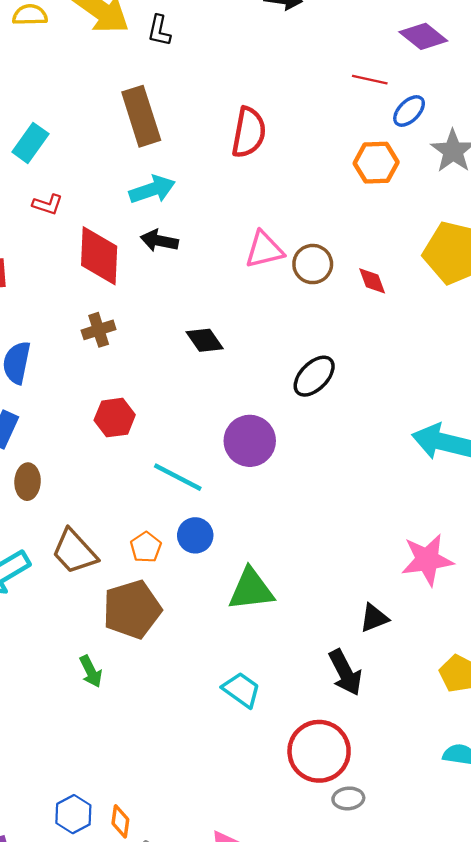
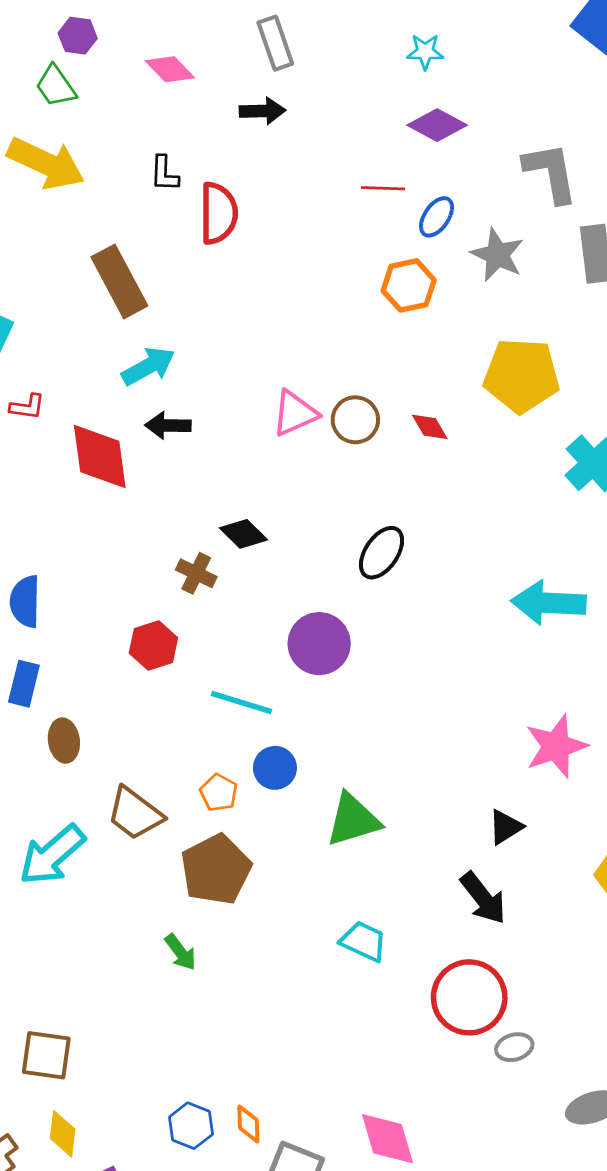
black L-shape: (159, 31) -> (164, 174), moved
red semicircle: (249, 132) -> (218, 213), moved
brown cross: (99, 330) -> (196, 573), moved, turned -36

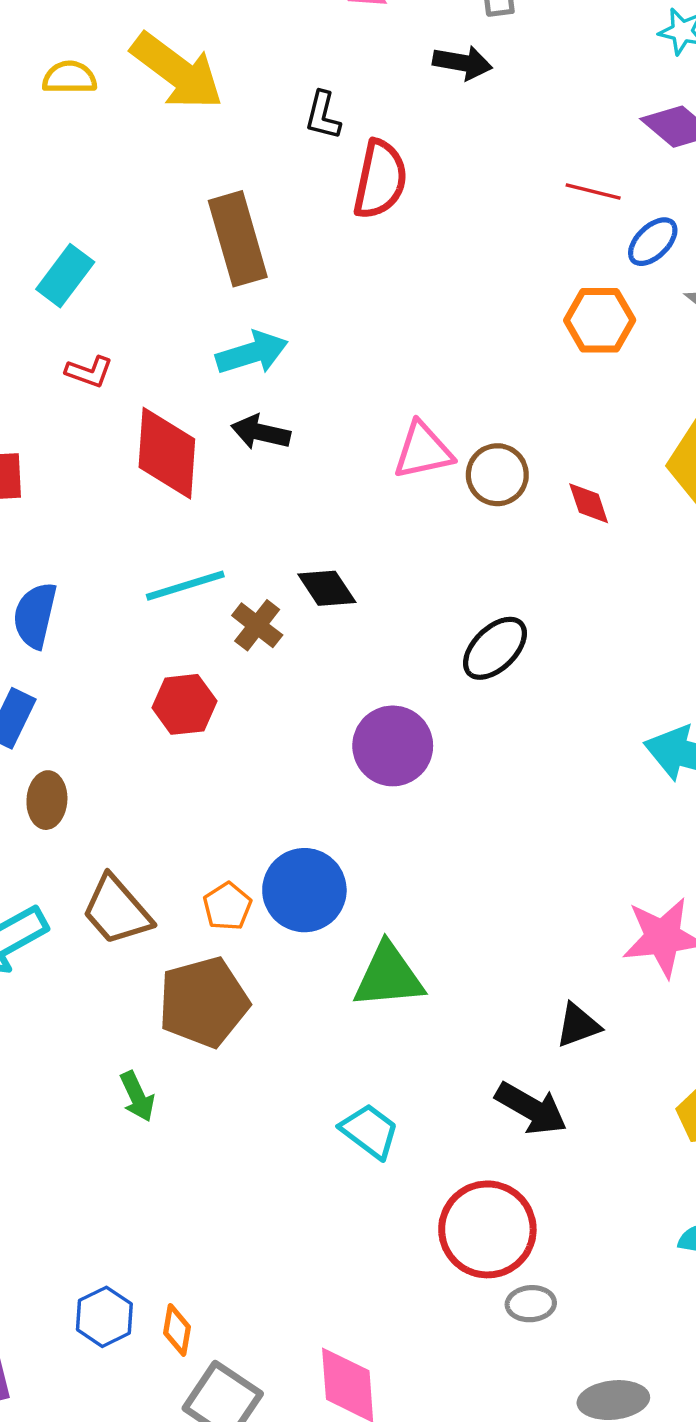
cyan line: (241, 702) -> (185, 586), moved, turned -46
blue circle: (275, 768) -> (304, 890), size x1.5
black arrow: (483, 898) -> (531, 1108), turned -34

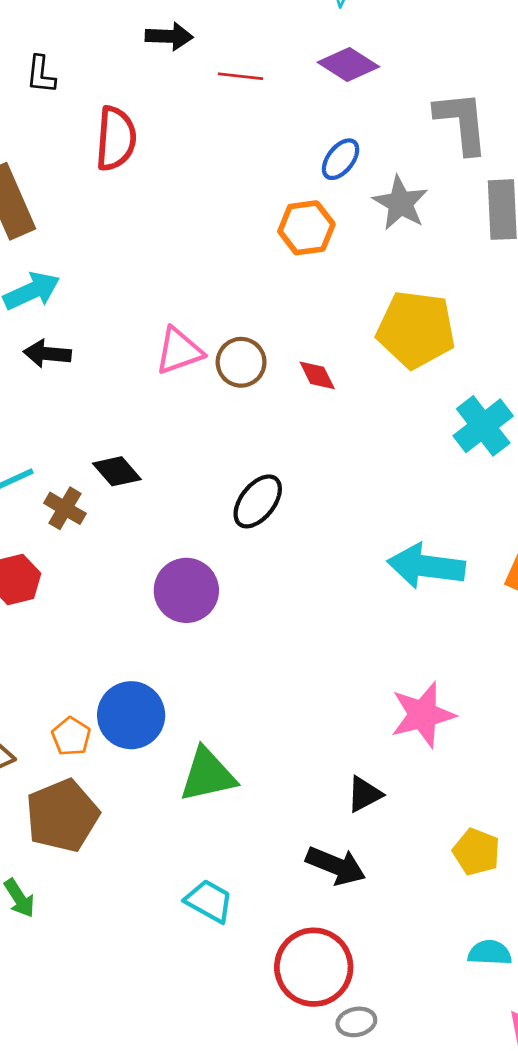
black L-shape: (323, 115) -> (41, 75), moved
red line: (593, 191) -> (240, 76), moved

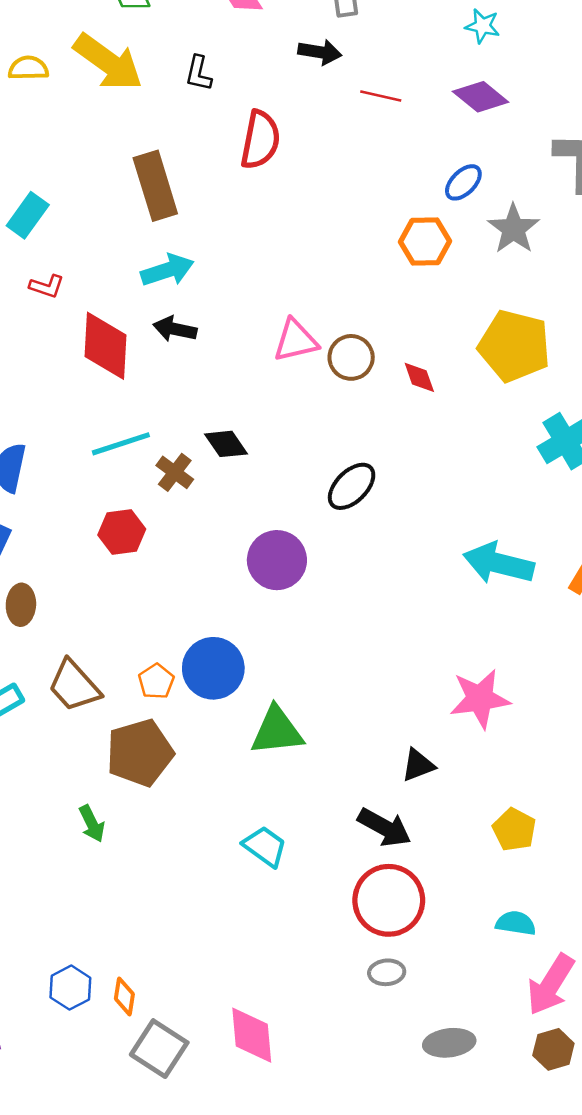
red circle: (314, 967) -> (389, 900), moved

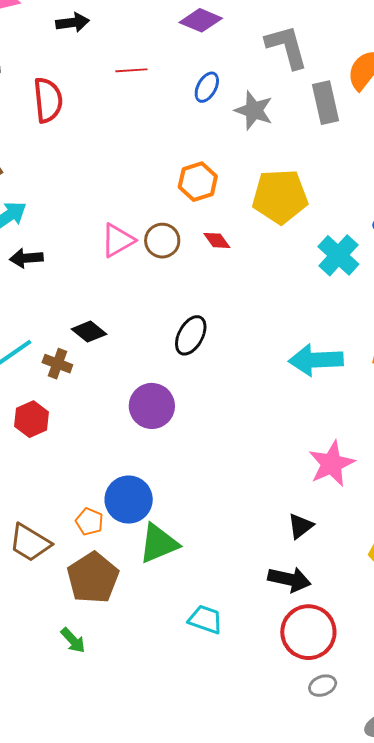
red line: (381, 96) -> (131, 70), moved
orange hexagon: (425, 241) -> (198, 182), moved
green triangle: (277, 731) -> (159, 544), moved

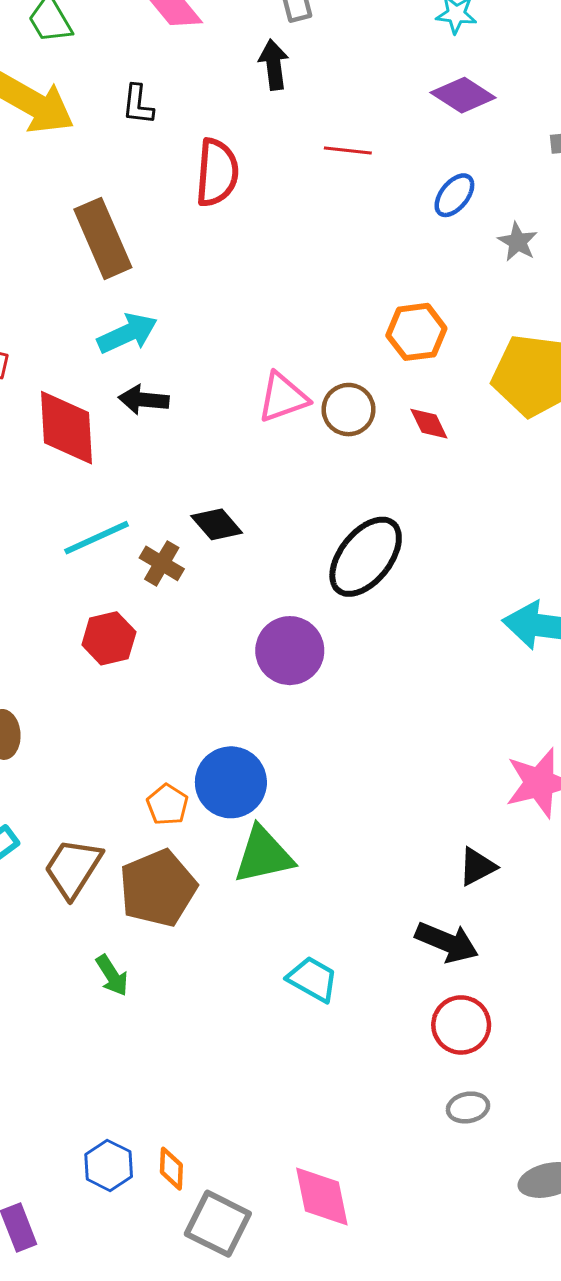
black arrow: (73, 23) -> (274, 65), turned -100
gray star: (254, 110) -> (518, 242), size x0.7
black ellipse: (191, 335) -> (366, 557), size x1.4
brown trapezoid: (30, 543) -> (73, 868), moved, turned 81
red circle: (308, 632) -> (461, 1025), size x0.7

